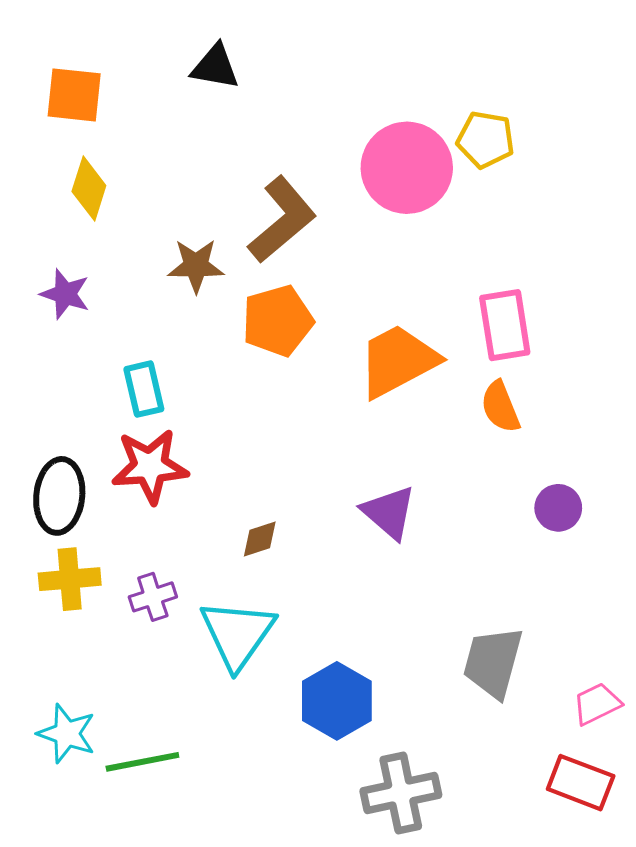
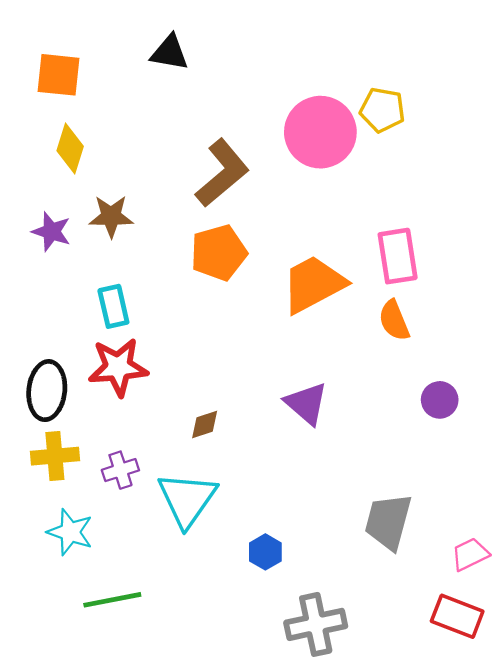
brown star: (196, 266) -> (111, 216), moved
blue hexagon: (337, 701) -> (265, 552), size x0.6
cyan star: (67, 734) -> (70, 532), moved

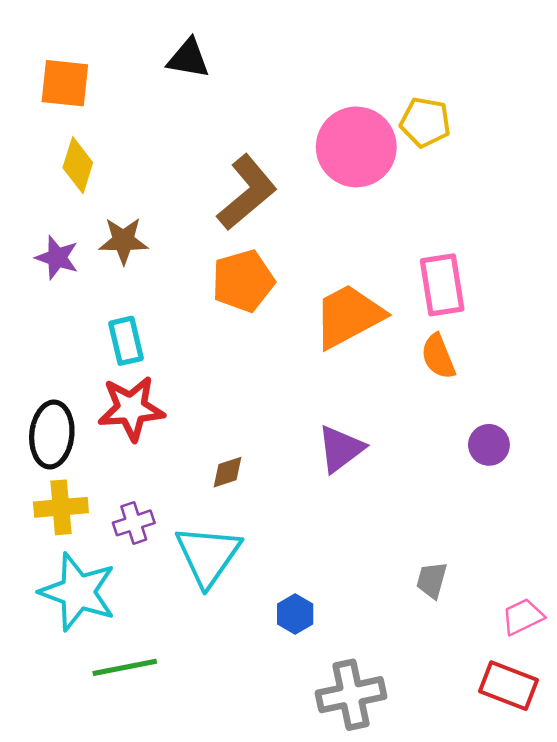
purple triangle: (306, 403) -> (341, 449), turned 42
gray trapezoid: (388, 522) -> (432, 580), size x0.6
cyan star: (70, 532) -> (78, 592), size x1.5

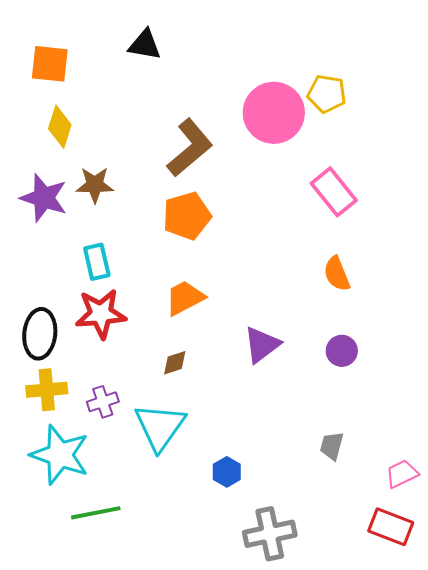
purple star: (57, 258) -> (44, 198), size x1.4
pink rectangle: (442, 285) -> (334, 192), moved, turned -30
orange trapezoid: (348, 316) -> (185, 298), moved, size x0.7
purple circle: (489, 445) -> (342, 351), moved

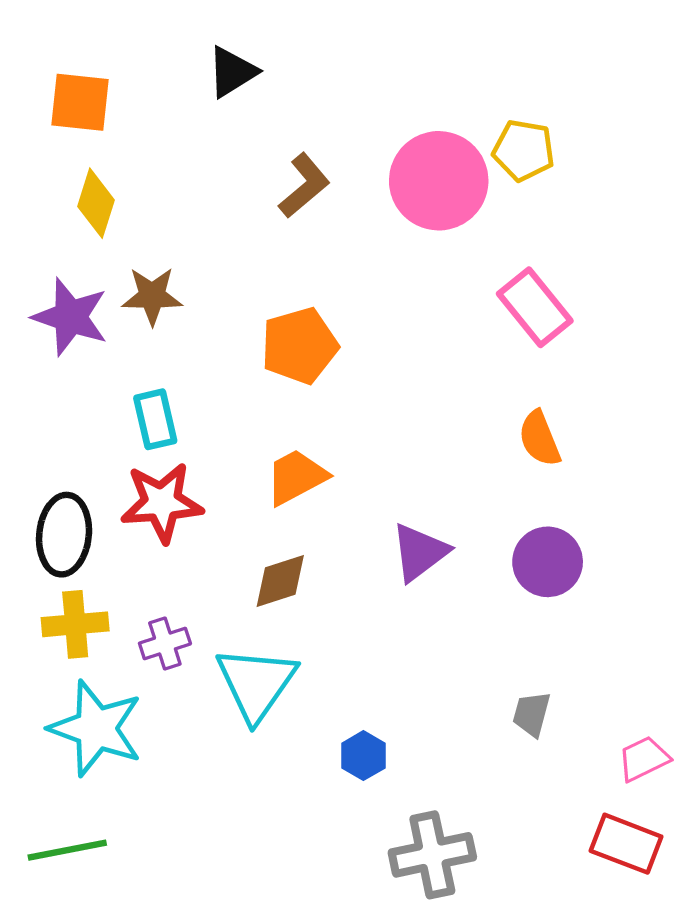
black triangle: (145, 45) -> (232, 72), turned -42
brown L-shape: (190, 148) -> (304, 186), moved, size x0.7
purple circle: (342, 351) -> (548, 562), size x1.4
brown diamond: (175, 363) -> (280, 581), size x1.4
green line: (96, 513) -> (67, 850), moved

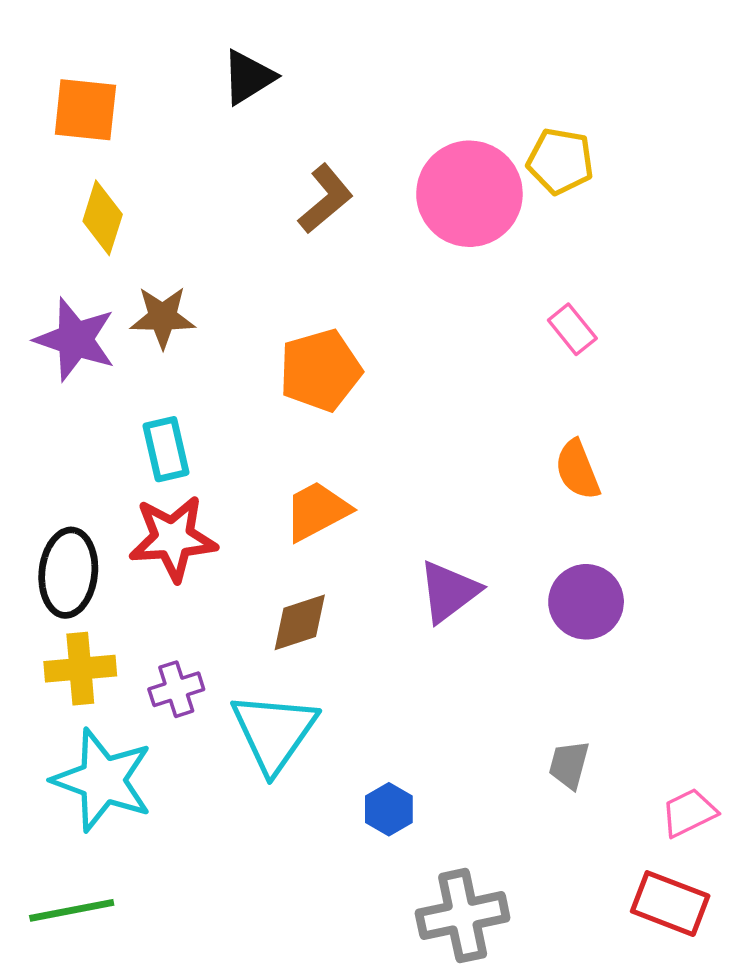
pink rectangle: (535, 307) -> (572, 329), size x0.6

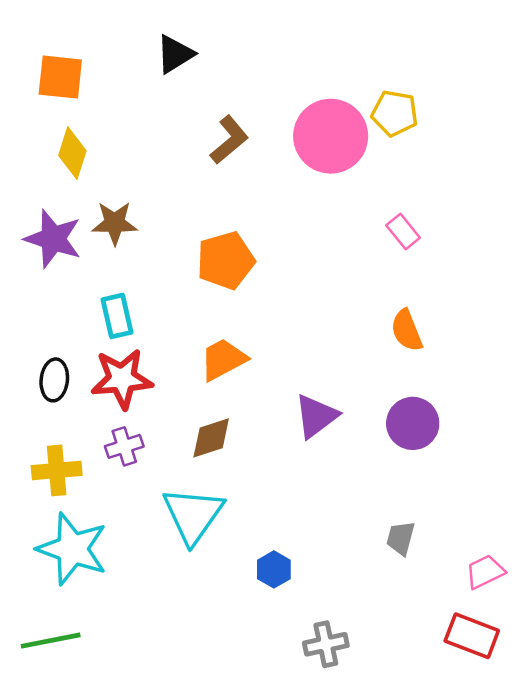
black ellipse: (68, 573) -> (54, 380), moved, size x0.7
purple cross: (176, 689) -> (124, 446), moved
gray cross: (463, 916) -> (326, 644), size x0.7

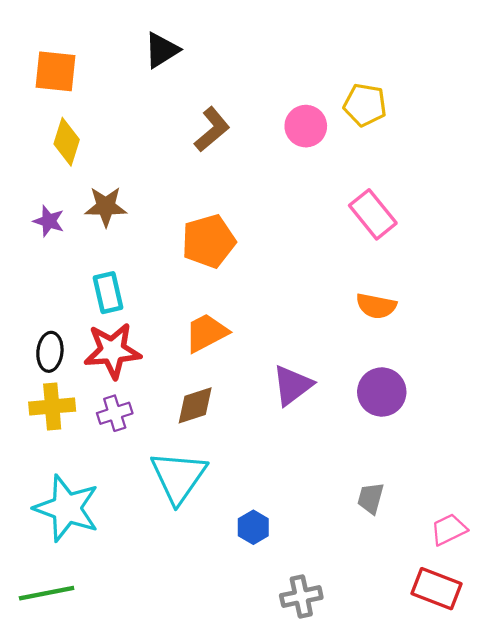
pink circle: (331, 136) -> (306, 126), size x0.6
pink rectangle: (403, 232) -> (373, 214), size x1.5
purple star: (53, 239) -> (49, 221), size x0.6
orange semicircle: (407, 330) -> (376, 306), turned -57
yellow cross: (57, 470) -> (52, 407), moved

